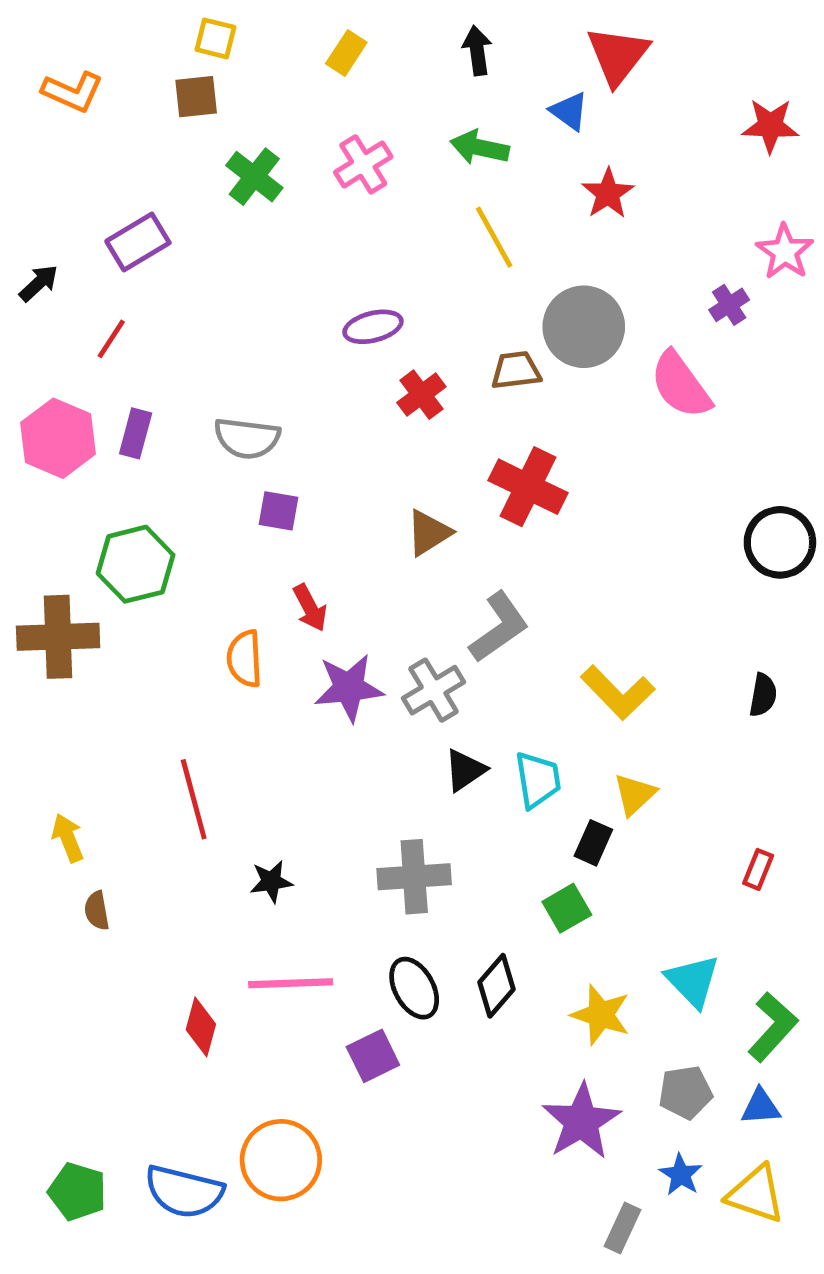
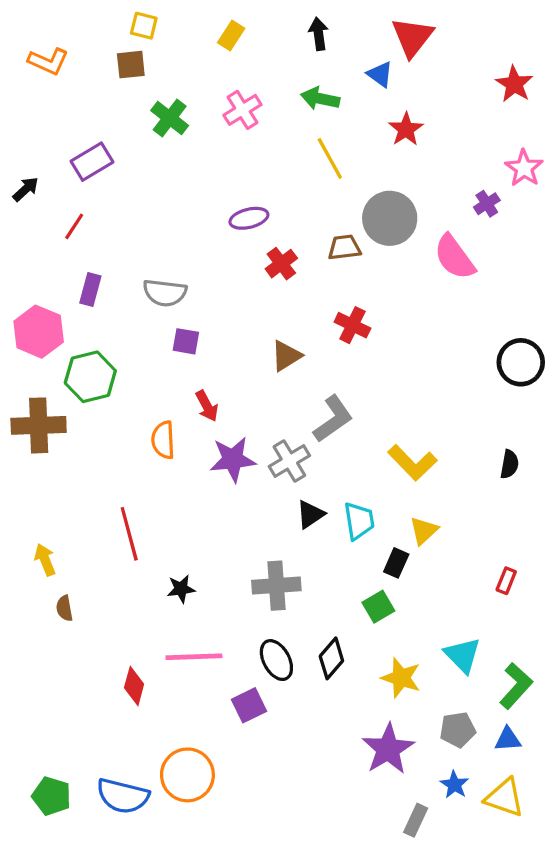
red star: (770, 126) -> (514, 84), turned 30
pink hexagon: (58, 438) -> (39, 332), moved
red cross: (528, 487) -> (352, 325), size x0.7

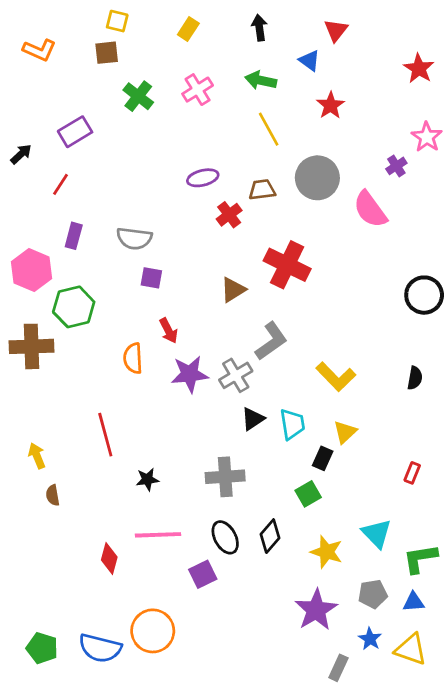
red triangle: (412, 37) -> (336, 30), size x0.7
brown trapezoid: (344, 247) -> (262, 190), moved
red cross: (352, 325) -> (287, 265), size x1.6
green L-shape: (516, 686) -> (420, 558), turned -141

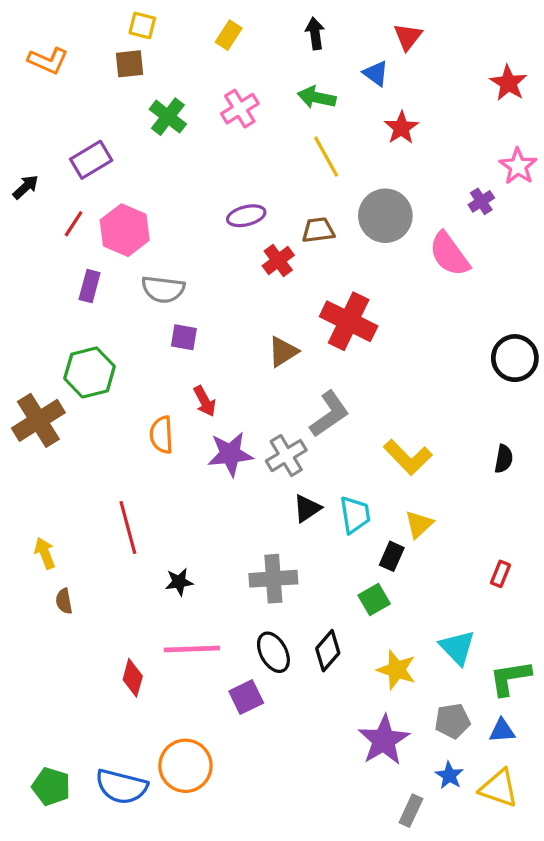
pink hexagon: (32, 270) -> (125, 230), moved
brown cross: (32, 346) -> (38, 420), turned -30

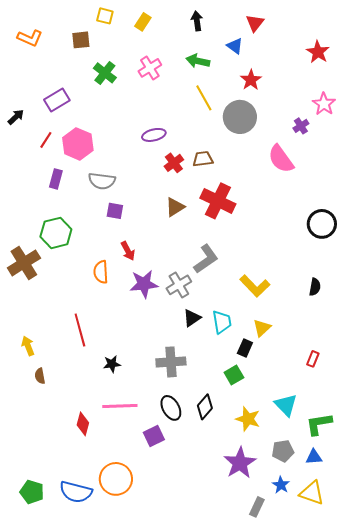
yellow square: (142, 25) -> (105, 16), moved
gray circle: (385, 216) -> (240, 117), moved
brown trapezoid: (318, 230) -> (203, 159), moved
brown triangle: (283, 352) -> (175, 207), moved

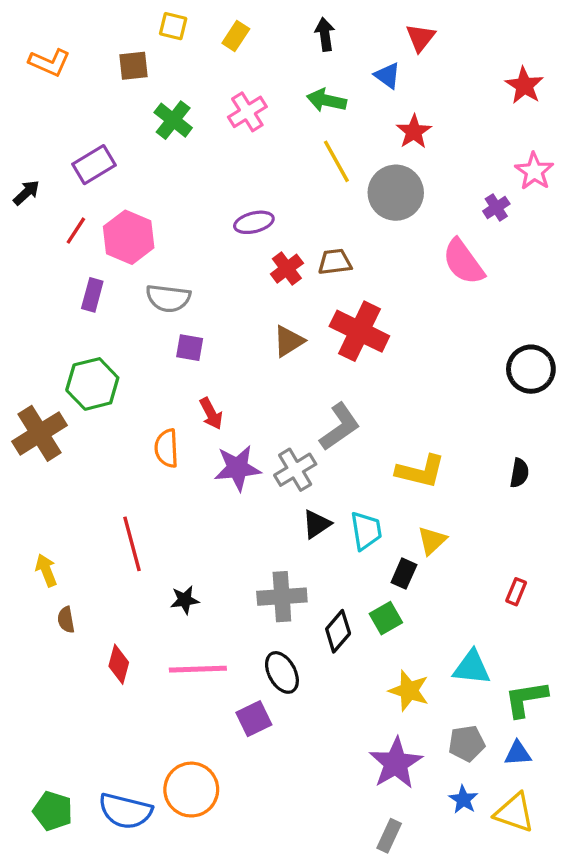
yellow L-shape: (255, 286) -> (420, 471), turned -32
cyan triangle: (286, 405) -> (472, 668), turned -40
black diamond: (205, 407) -> (338, 631), moved
red diamond: (83, 424) -> (119, 664), moved
gray rectangle: (257, 507) -> (389, 836), moved

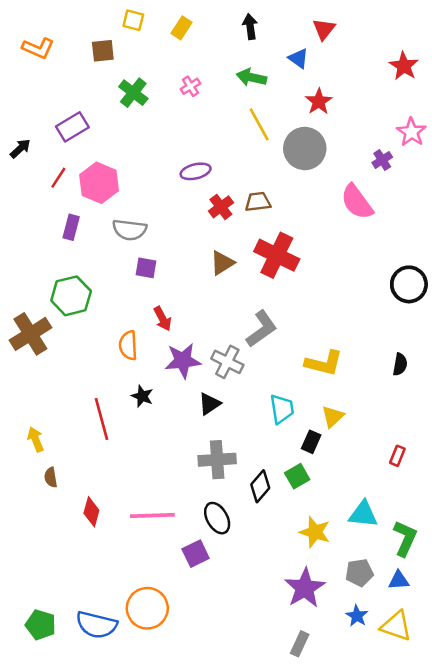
pink cross: (247, 112) -> (190, 86), size x0.7
gray cross: (295, 470) -> (227, 362), turned -32
black triangle: (317, 524) -> (210, 404), moved
black star: (185, 600) -> (142, 396), moved, turned 30
green L-shape: (526, 699) -> (405, 538), turned 123

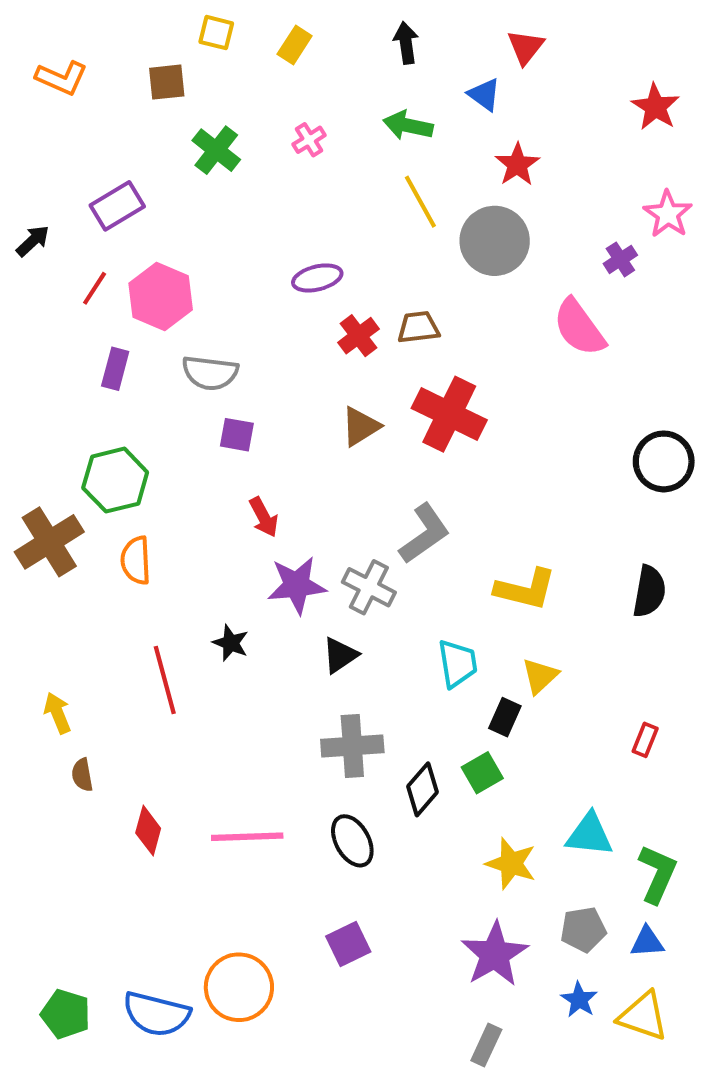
orange semicircle: (128, 345) -> (136, 560), moved
black semicircle: (400, 364) -> (649, 591), size x1.4
purple square: (196, 554) -> (348, 944), moved

